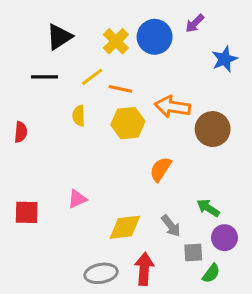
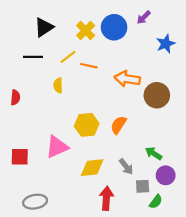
yellow hexagon: (128, 123) -> (87, 125), moved
pink triangle: (77, 199) -> (57, 147), size x1.6
gray ellipse: (101, 273) -> (35, 202), moved

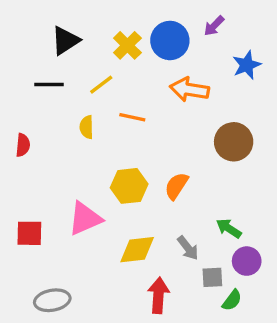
orange line: (89, 66) -> (132, 117), moved
orange arrow: (127, 79) -> (189, 90), moved

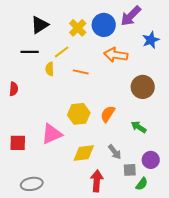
purple arrow: (214, 26) -> (131, 16), size x1.6
yellow semicircle: (87, 127) -> (50, 69), moved
green arrow: (229, 228) -> (139, 127), moved

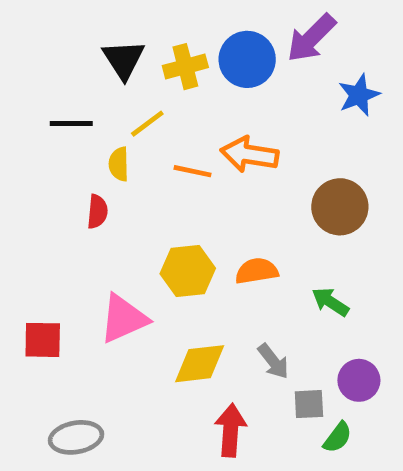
black triangle: (40, 25) -> (124, 59), moved, turned -30
yellow cross: (78, 28) -> (185, 67), turned 30
orange arrow: (116, 55) -> (250, 155), moved
red semicircle: (14, 89) -> (97, 212), moved
orange semicircle: (108, 114) -> (257, 271), turned 48

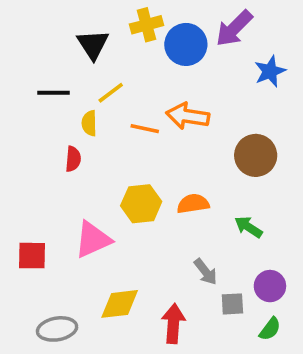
yellow cross: (185, 67) -> (147, 25), moved
yellow diamond: (200, 364) -> (120, 304), moved
green semicircle: (337, 437) -> (270, 329), moved

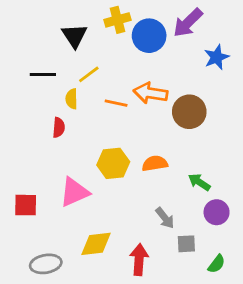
brown circle: (256, 155) -> (189, 112), moved
purple circle: (270, 286) -> (217, 212), moved

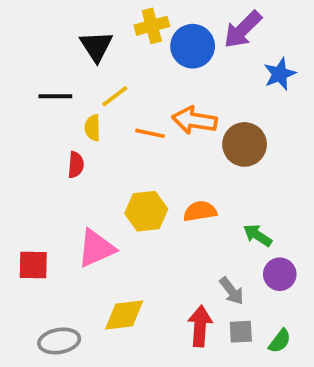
gray arrow: (165, 218) -> (232, 291), moved
gray square: (186, 244) -> (241, 332), moved
red arrow: (139, 260) -> (200, 326), moved

